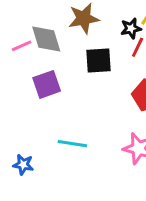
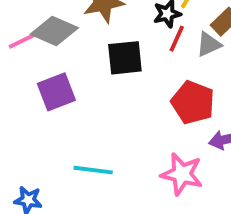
gray diamond: (46, 39) -> (54, 31), turned -48

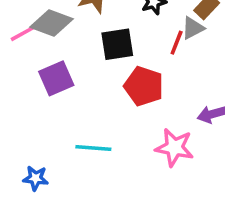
red line: (177, 39) -> (177, 43), moved
red pentagon: (193, 102) -> (144, 86), moved

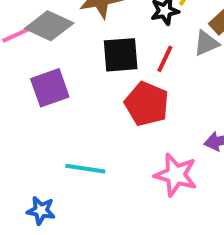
red line: (177, 43) -> (165, 59), moved
blue star: (36, 178) -> (41, 210), moved

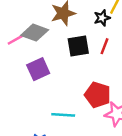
red pentagon: (147, 104) -> (98, 95), moved

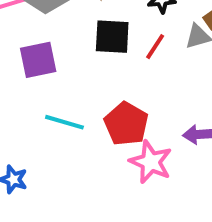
cyan line: (63, 115) -> (64, 122), moved

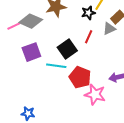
black square: (112, 37) -> (67, 49), moved, turned -30
cyan line: (64, 122) -> (56, 66), moved

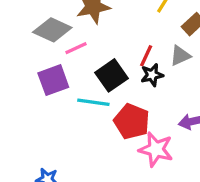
black star: (88, 13) -> (152, 75), moved
pink line: (14, 26) -> (76, 48), moved
gray triangle: (109, 29) -> (180, 56), moved

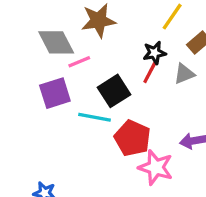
gray diamond: (52, 30) -> (56, 42), turned 36
black star: (152, 75) -> (154, 53), moved

